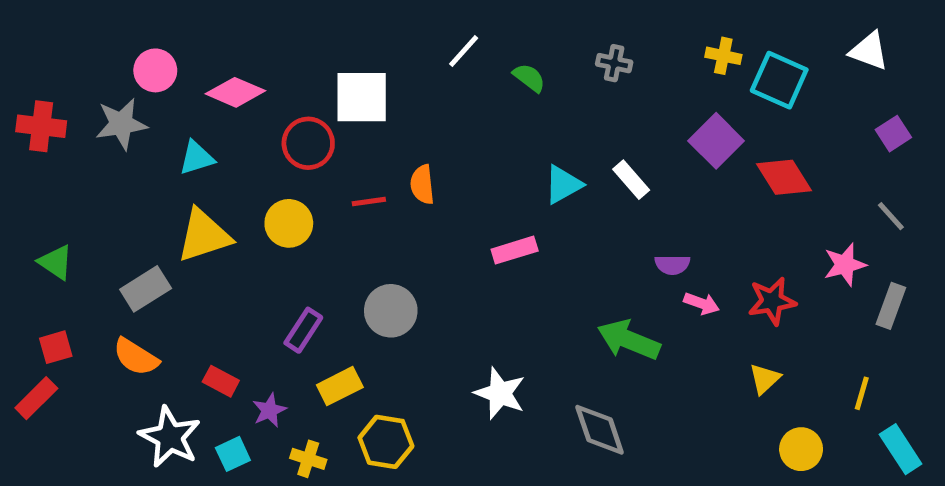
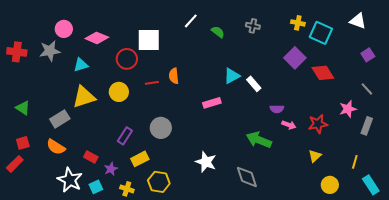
white rectangle: (631, 180) -> (254, 84), moved

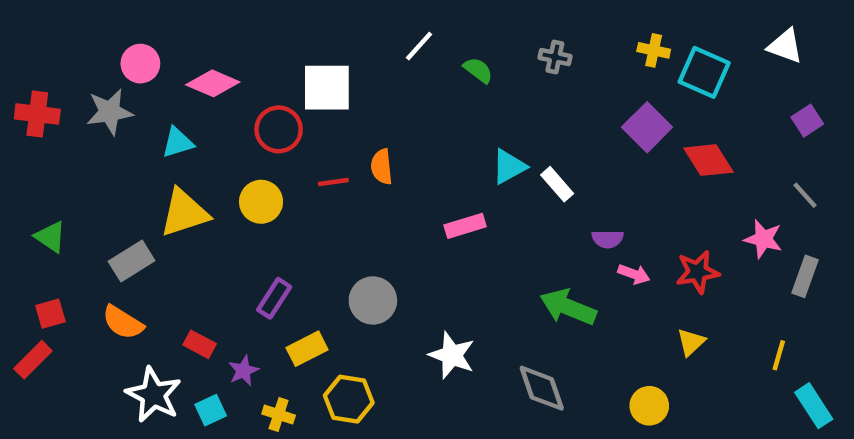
pink star: (348, 109) -> (763, 239), turned 30
gray circle: (161, 128) -> (373, 300), moved
yellow circle: (330, 185) -> (649, 406), moved

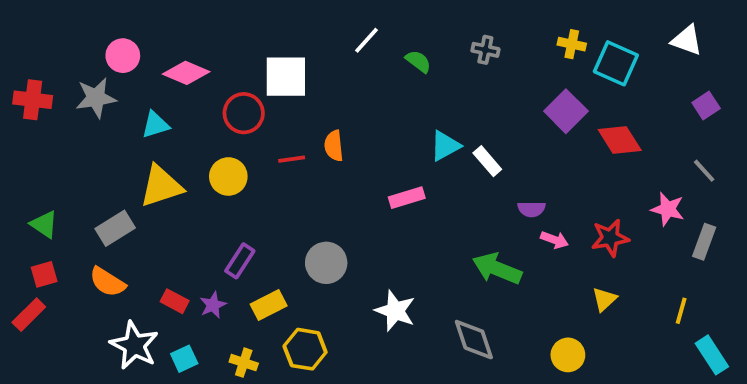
green triangle: (50, 237) -> (44, 224), moved
purple star: (243, 371) -> (213, 305), moved

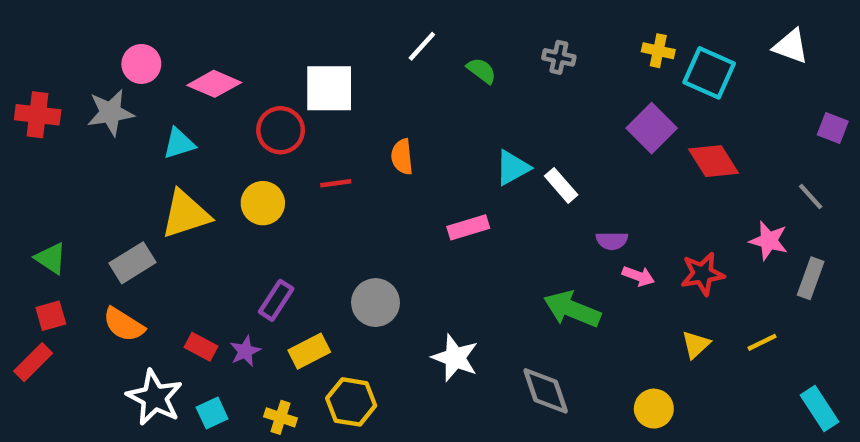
purple square: (706, 105) -> (833, 128), moved, turned -36
orange semicircle: (334, 146) -> (402, 157), moved
yellow line: (681, 311) -> (762, 342), moved, turned 48

